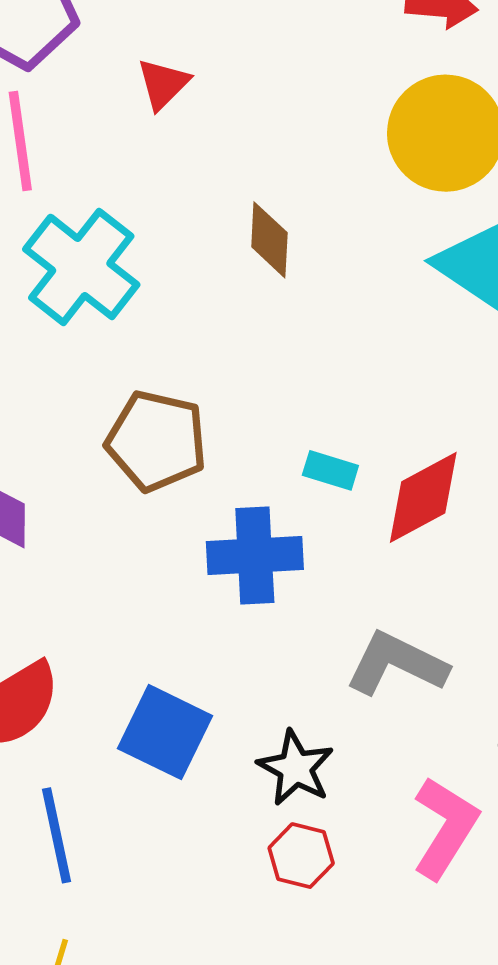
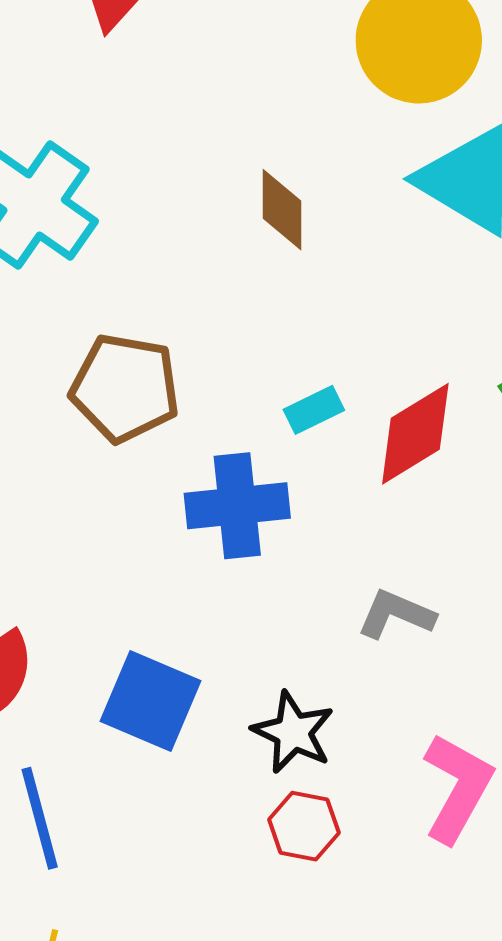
brown diamond: (269, 240) -> (282, 210), moved
cyan rectangle: (330, 470) -> (314, 410), turned -40
gray L-shape: (397, 664) -> (396, 614), size x0.7

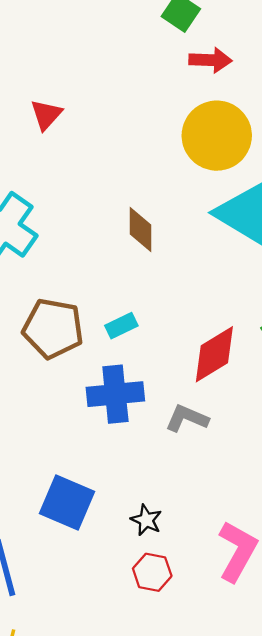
cyan rectangle: (314, 410) -> (121, 326), moved
gray L-shape: (396, 614) -> (187, 418), moved
black star: (293, 732) -> (146, 520), size x0.7

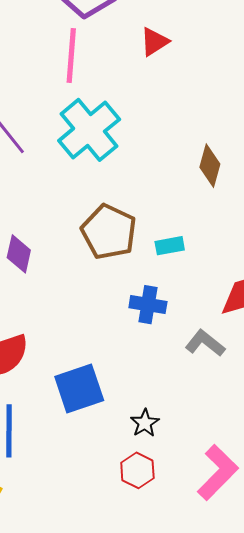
blue cross: (115, 394) -> (148, 305), size x0.7
blue square: (67, 503) -> (79, 388), turned 33

